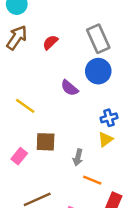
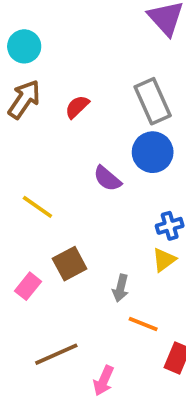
brown square: (46, 142) -> (70, 264), turned -30

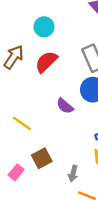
cyan circle: (24, 46) -> (44, 27), moved
red semicircle: (77, 107) -> (46, 62), size x1.5

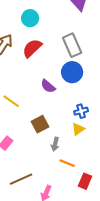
brown square: (42, 158) -> (40, 124), moved

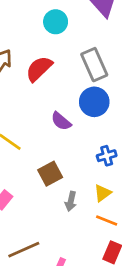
cyan circle: (30, 18) -> (56, 22), moved
yellow triangle: (78, 129) -> (103, 193), moved
orange line: (67, 163) -> (107, 221), moved

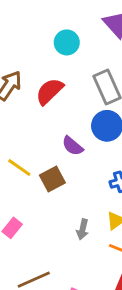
brown square: (50, 174) -> (52, 179), moved

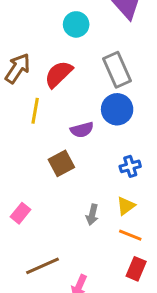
purple semicircle: (73, 146) -> (82, 130), turned -55
yellow line: (19, 167) -> (35, 111), moved, turned 65

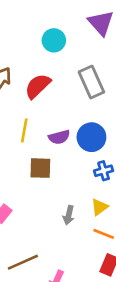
blue circle: (117, 109) -> (91, 137), moved
yellow line: (35, 111) -> (24, 130), moved
brown square: (61, 163) -> (40, 168), turned 30

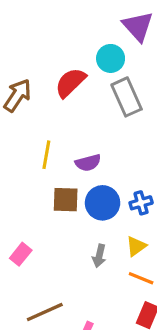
cyan circle: (54, 40) -> (111, 58), moved
red semicircle: (38, 86) -> (70, 83), moved
blue circle: (91, 137) -> (103, 203), moved

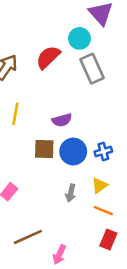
yellow line: (46, 155) -> (15, 114), moved

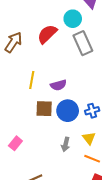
yellow line: (15, 114) -> (32, 80), moved
yellow triangle: (100, 185) -> (89, 138), turned -32

